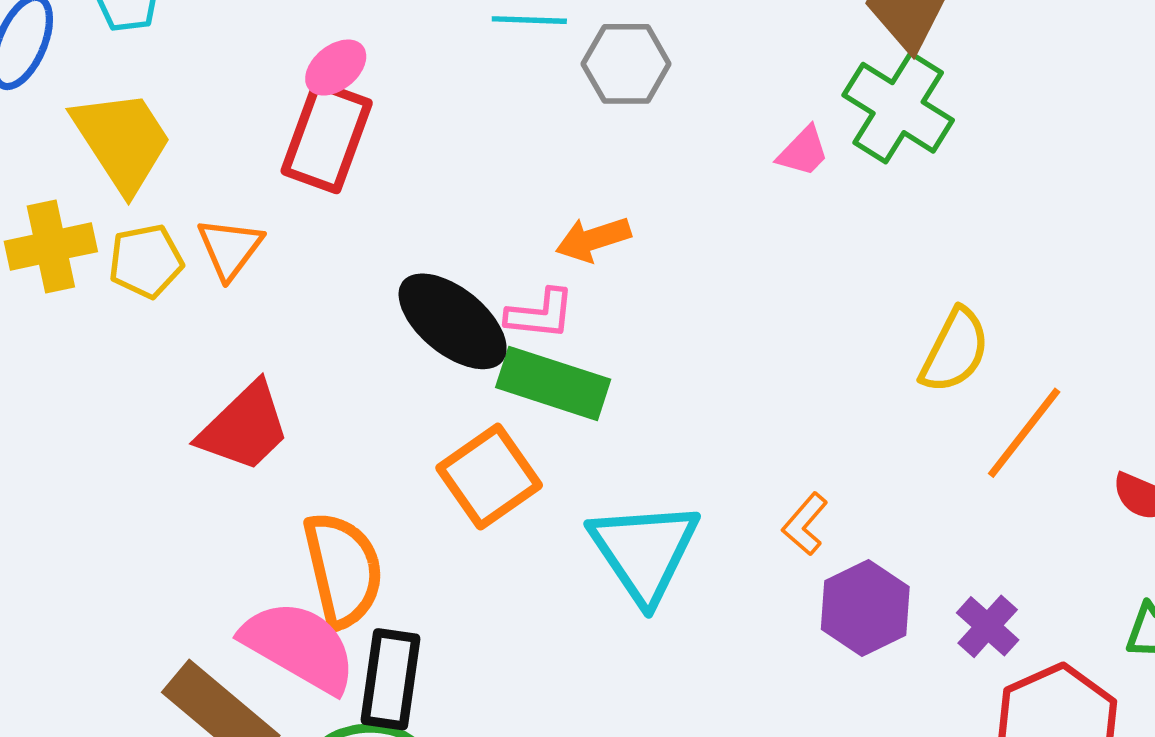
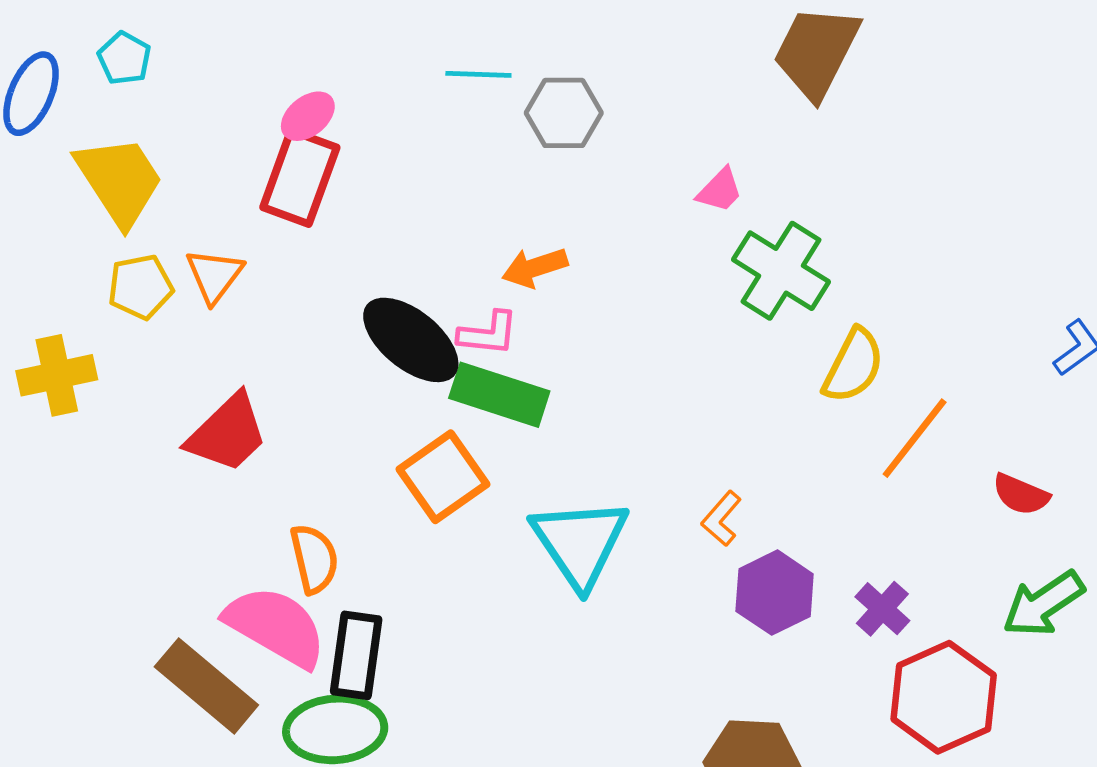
green cross: (898, 108) -> (781, 271), moved
yellow cross: (51, 246) -> (57, 375), moved
orange semicircle: (343, 570) -> (314, 559), size x0.7

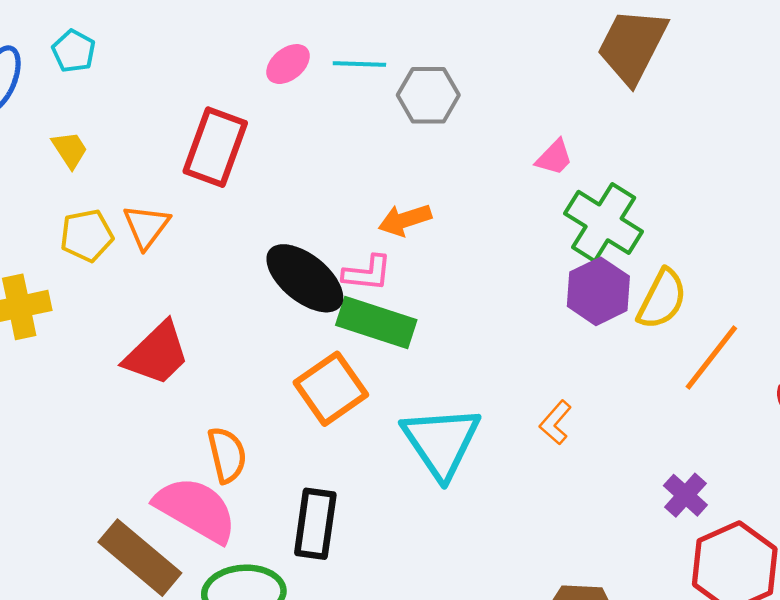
pink ellipse: (308, 116) -> (288, 64), moved
yellow trapezoid: (120, 181) -> (70, 150), size x0.5
purple hexagon: (775, 593) -> (598, 291), moved
black rectangle: (356, 655) -> (315, 524), moved

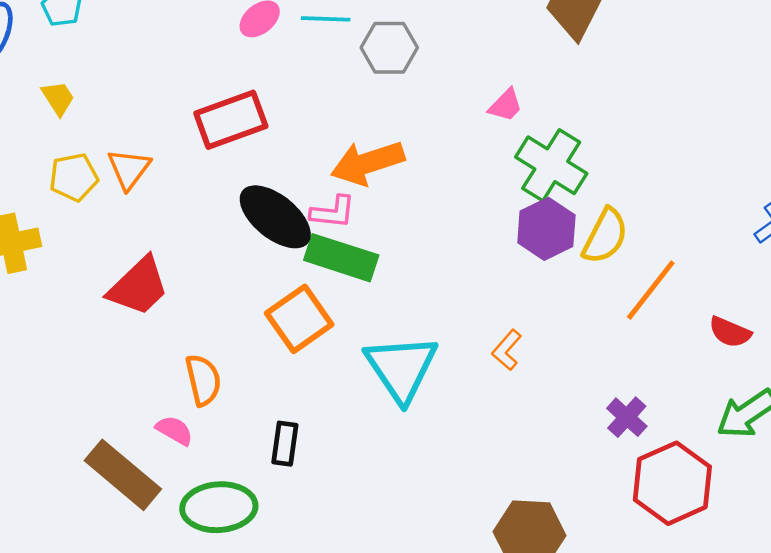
red rectangle: (215, 147) -> (231, 120), moved, turned 50
orange arrow: (405, 220) -> (368, 163), size x1.5
pink semicircle: (196, 509) -> (174, 430), size x0.5
black rectangle: (315, 524) -> (285, 444), size x0.7

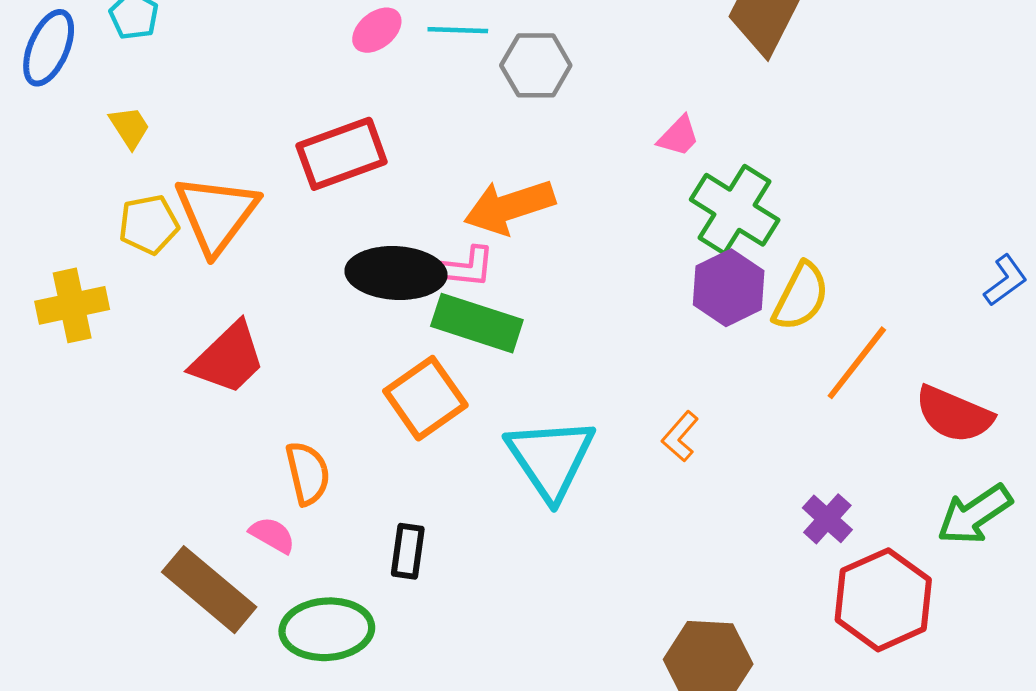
orange triangle: (129, 169) -> (216, 214), size x1.6
black ellipse: (275, 217) -> (396, 273), turned -36
red semicircle: (730, 332) -> (954, 414), size x1.5

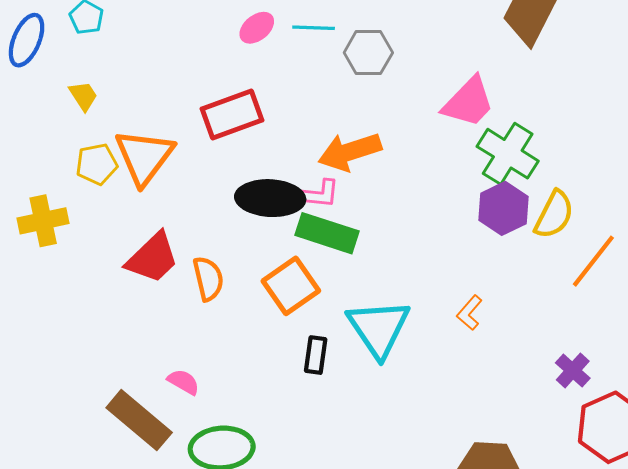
pink trapezoid: (679, 136) -> (468, 102), size x1.8
orange semicircle: (308, 473) -> (208, 279), moved
black rectangle: (408, 551) -> (316, 355), moved

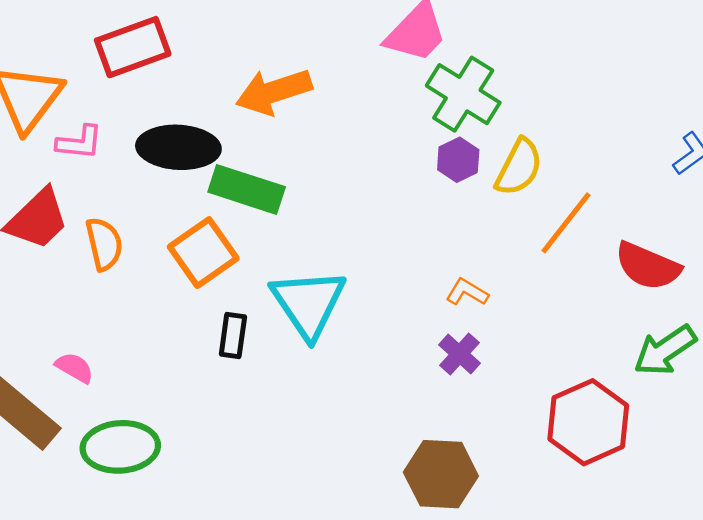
pink L-shape: (320, 194) -> (79, 142), moved
purple hexagon: (504, 208) -> (458, 160), size x0.7
orange L-shape: (469, 313) -> (467, 292), moved, turned 80
purple cross: (573, 371) -> (459, 354), moved

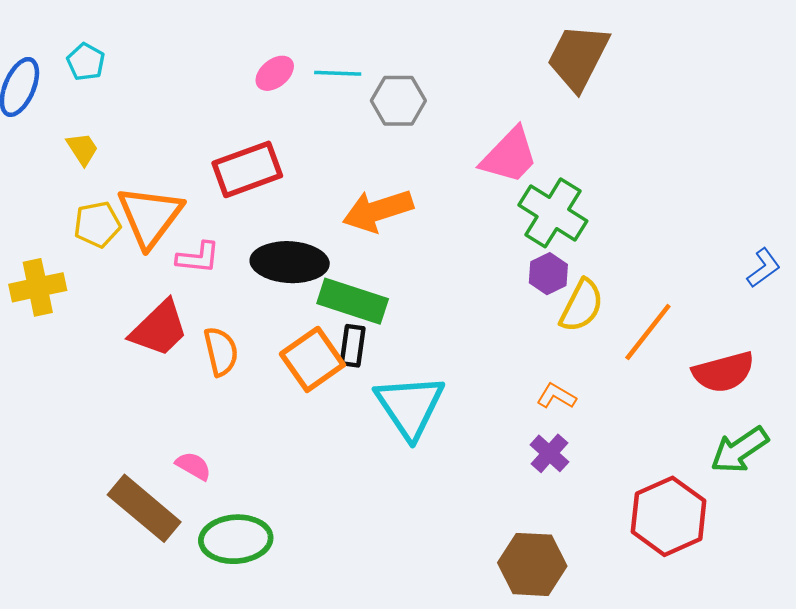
yellow semicircle: (519, 167) -> (582, 306), moved
red semicircle: (648, 266) -> (723, 372), turned -38
black rectangle: (233, 335) -> (353, 346), moved

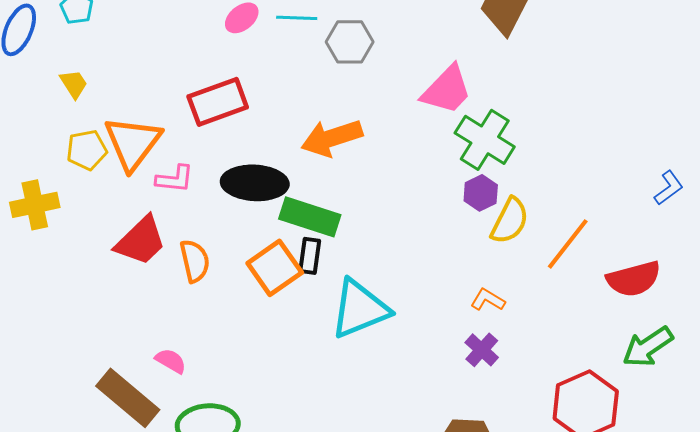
cyan triangle: (410, 406) -> (360, 309), turned 42

